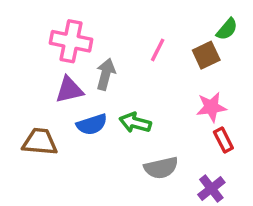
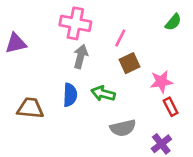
pink cross: (71, 41) -> (75, 23), moved
brown square: (206, 55) -> (130, 63), moved
purple triangle: (69, 90) -> (16, 43), moved
blue semicircle: (92, 124) -> (70, 95), turned -70

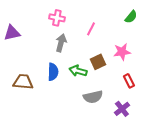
pink cross: (75, 23) -> (57, 18), size x0.7
brown square: (130, 63) -> (98, 62), moved
pink star: (161, 82) -> (122, 52), moved

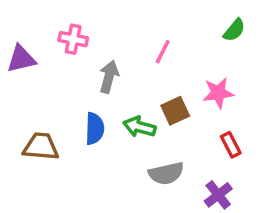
pink cross: (57, 18) -> (73, 39), moved

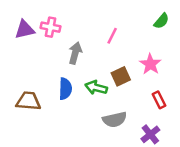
purple triangle: (21, 59) -> (25, 30), moved
pink star: (218, 93) -> (150, 64), turned -30

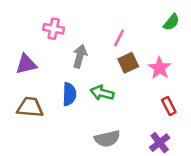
purple triangle: (25, 30) -> (26, 64), moved
brown square: (121, 76) -> (128, 63), moved
gray semicircle: (115, 120) -> (107, 139), moved

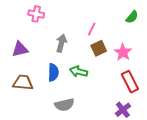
pink cross: (54, 29) -> (36, 14), moved
red rectangle: (169, 106) -> (130, 82), size x1.5
gray semicircle: (107, 139) -> (64, 105), moved

